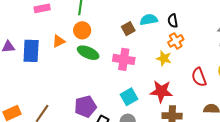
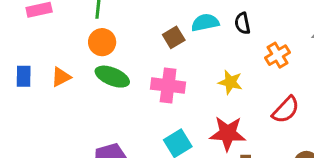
orange triangle: (59, 41) -> (61, 77), moved
orange cross: (176, 41) -> (277, 55), moved
blue rectangle: (31, 51) -> (24, 76), size x0.6
red semicircle: (199, 77) -> (286, 110), turned -114

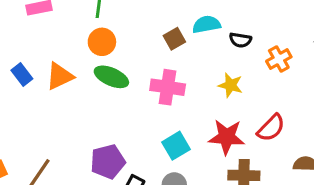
black semicircle: (242, 23) -> (240, 40), moved, turned -70
blue rectangle: (24, 76) -> (22, 75), turned -40
orange triangle: (61, 77) -> (60, 76), size x1.4
red semicircle: (286, 110) -> (271, 128), moved

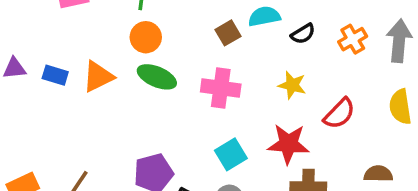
black semicircle: (240, 40) -> (303, 34), turned -40
orange cross: (279, 59) -> (353, 39), moved
blue rectangle: (22, 75) -> (55, 75), turned -35
red semicircle: (271, 128) -> (339, 114), moved

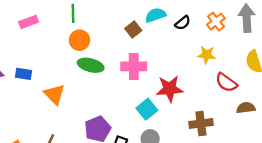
orange triangle: (98, 77) -> (54, 94), moved, turned -40
yellow star: (292, 85) -> (207, 55), moved
red semicircle: (339, 114) -> (226, 82), moved, turned 90
red star: (288, 144) -> (170, 89), moved

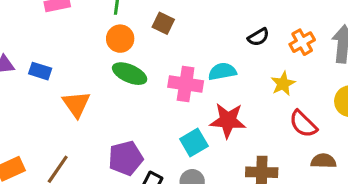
cyan semicircle: (156, 15) -> (222, 72), moved
brown square: (133, 29) -> (163, 23), moved, turned -35
yellow star: (207, 55) -> (283, 84), turned 30

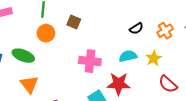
cyan semicircle: (222, 72) -> (128, 56), moved
green ellipse: (130, 74) -> (23, 56), moved
orange triangle: (76, 104) -> (29, 84), moved

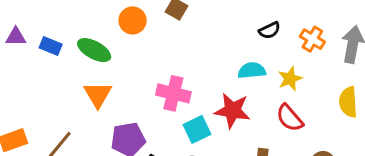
orange cross: (165, 31) -> (312, 39), turned -35
pink cross: (90, 61) -> (173, 93), moved
red semicircle: (168, 84) -> (290, 118), moved

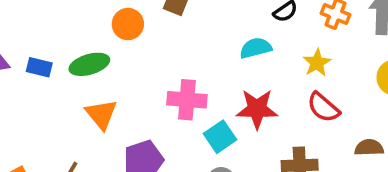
green ellipse: (94, 50) -> (89, 64), turned -36
cyan semicircle: (252, 71) -> (256, 48), moved

